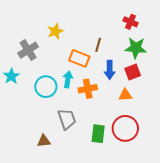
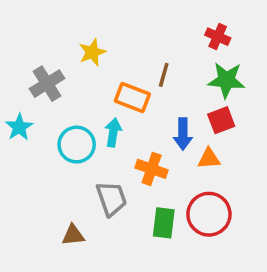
blue arrow: (110, 70) -> (183, 134), moved
orange cross: (88, 89) -> (152, 169), moved, turned 30

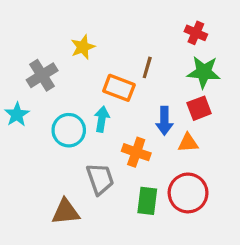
brown triangle: (73, 235) -> (66, 212), size x1.4

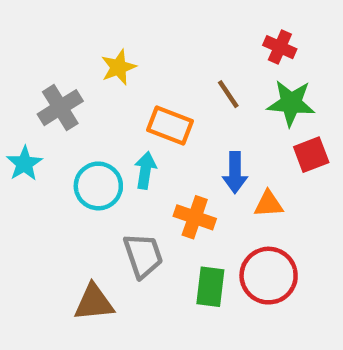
brown line: (147, 67) -> (228, 94), moved, turned -50
red square: (199, 108) -> (311, 155), moved

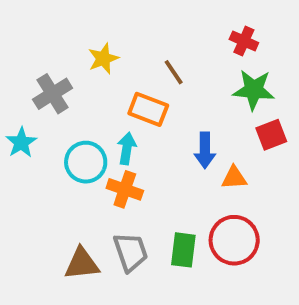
brown line: (228, 94) -> (174, 72), moved
orange cross: (195, 217) -> (125, 189), moved
gray trapezoid: (143, 255) -> (131, 252), moved

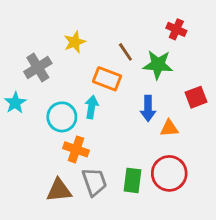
green star: (254, 90) -> (158, 65), moved
orange cross: (125, 189) -> (76, 149), moved

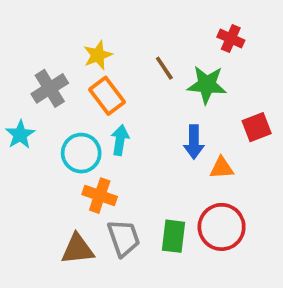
orange rectangle: (107, 79) -> (107, 96), moved, turned 32

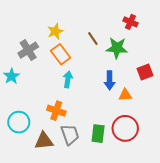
cyan circle: (81, 153) -> (19, 122), moved

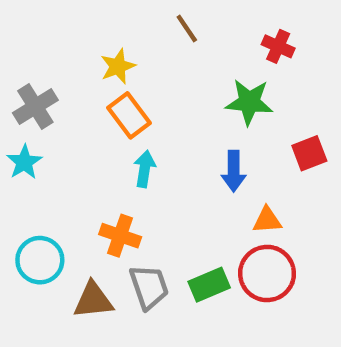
brown line: (93, 39) -> (187, 29), moved
gray cross: (28, 50) -> (35, 106), moved
orange triangle: (125, 95) -> (267, 220), moved
green rectangle: (98, 134) -> (209, 285), turned 60

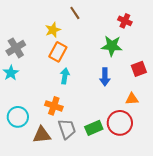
brown line: (187, 29) -> (75, 13), moved
orange rectangle: (129, 115) -> (58, 52), turned 66
orange triangle: (267, 220) -> (132, 99), moved

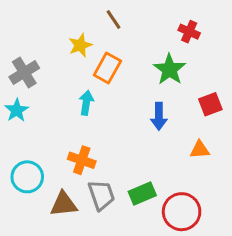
green star: (112, 46) -> (169, 69), turned 30
orange rectangle: (58, 52) -> (107, 68), moved
cyan arrow: (65, 76) -> (86, 103), moved
red circle: (120, 123) -> (182, 212), moved

